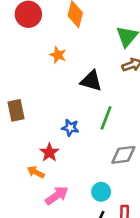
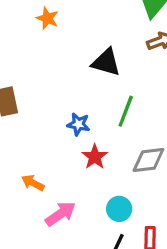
orange star: (58, 55) -> (47, 18), moved
red star: (49, 152) -> (95, 157), moved

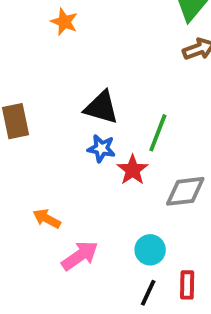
black triangle: (106, 62) -> (101, 107), moved
red star: (95, 157) -> (133, 170), moved

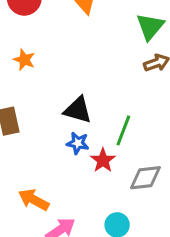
orange star: (64, 22) -> (24, 60), moved
orange arrow: (47, 219) -> (34, 200), size x1.4

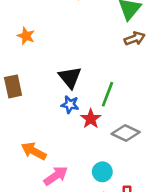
black triangle: (78, 110) -> (70, 77), turned 35
gray diamond: (145, 178) -> (126, 133), turned 32

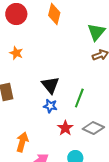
red star: (91, 119) -> (65, 128), moved
orange arrow: (34, 151) -> (22, 142), turned 78

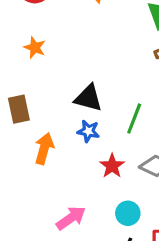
black triangle: (50, 85) -> (88, 98), turned -36
orange arrow: (22, 142) -> (44, 149), moved

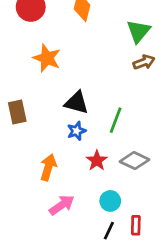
orange star: (35, 48) -> (47, 58), moved, size x1.5
blue star: (88, 131) -> (77, 131), turned -30
orange arrow: (44, 149) -> (48, 167), moved

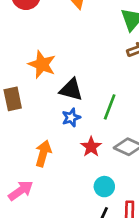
orange star: (47, 58) -> (42, 64), moved
pink arrow: (62, 205) -> (21, 191), moved

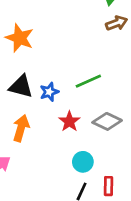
black triangle: (71, 90) -> (21, 86), moved
green line: (110, 107) -> (88, 81), turned 45

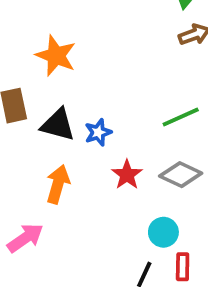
green line: (88, 81) -> (181, 117), moved
cyan circle: (83, 162) -> (163, 232), moved

